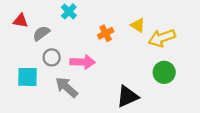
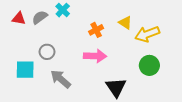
gray semicircle: (41, 33) -> (40, 17), moved
pink arrow: (83, 62) -> (95, 56), moved
black triangle: (127, 96) -> (116, 87), turned -40

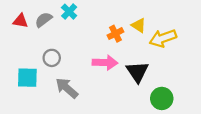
orange cross: (96, 30) -> (115, 34), moved
green circle: (149, 65) -> (162, 98), moved
black triangle: (116, 87) -> (137, 72), moved

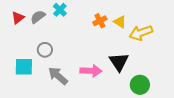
red triangle: (20, 21) -> (18, 18), turned -48
orange cross: (115, 34) -> (100, 21), moved
pink arrow: (105, 63) -> (91, 71), moved

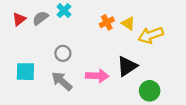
gray circle: (45, 50) -> (63, 53), moved
black triangle: (119, 62) -> (127, 66), turned 30

